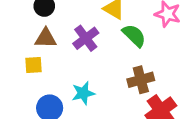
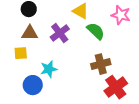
cyan star: (83, 93) -> (49, 69), moved

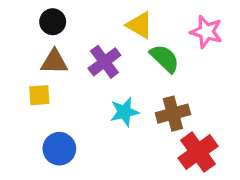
cyan star: (49, 69) -> (124, 112), moved

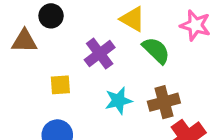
brown triangle: (54, 62) -> (24, 41), moved
yellow square: (39, 95) -> (60, 85), moved

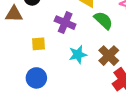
purple cross: (100, 54) -> (65, 23), turned -30
brown cross: (164, 102) -> (109, 56), turned -30

